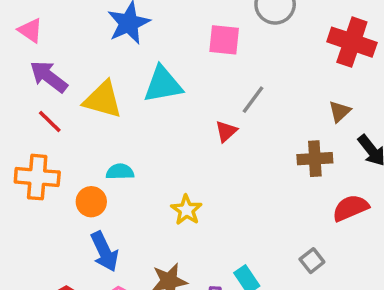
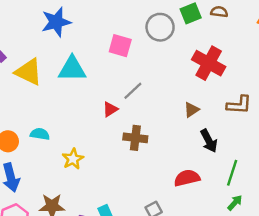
brown cross: (315, 159) -> (135, 138), moved
cyan semicircle: (120, 172) -> (40, 134), moved

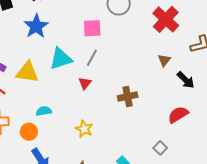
red cross: (209, 63) -> (166, 19), turned 32
gray line: (133, 91) -> (92, 58), moved
red triangle: (110, 109) -> (85, 83), moved
cyan semicircle: (40, 134) -> (44, 111), moved

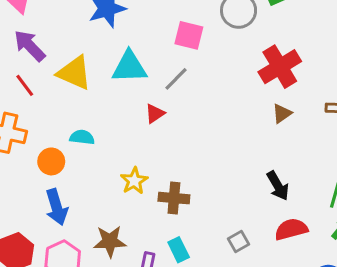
red cross: (166, 19) -> (280, 67), moved
black arrow: (186, 80) -> (278, 186), moved
brown cross: (128, 96) -> (174, 198), moved
red semicircle: (178, 115) -> (291, 229), moved

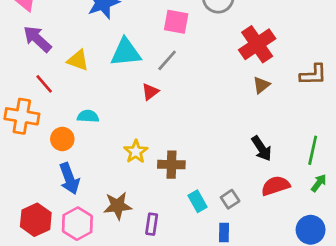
yellow triangle: (74, 73) -> (78, 60), size x0.7
red line: (25, 85) -> (44, 84), moved
cyan rectangle: (179, 250) -> (198, 201), moved

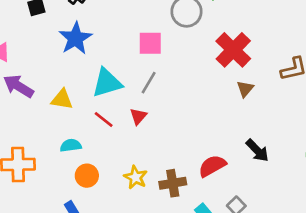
red line: (44, 84) -> (104, 120), moved
cyan semicircle: (88, 116) -> (71, 145), moved
orange circle: (62, 139) -> (87, 176), moved
red semicircle: (275, 186) -> (212, 166), moved

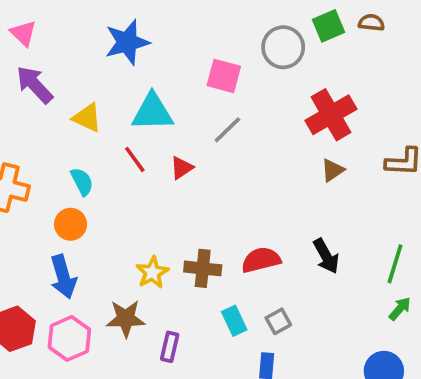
gray line: (149, 83) -> (227, 130), moved
cyan semicircle: (71, 145) -> (82, 182), turned 55
orange circle: (87, 176) -> (71, 224), moved
yellow star: (136, 177) -> (152, 272), moved

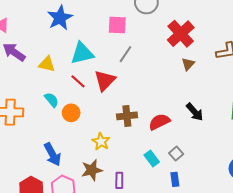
red triangle: (182, 168) -> (105, 80), size x1.6
orange circle: (71, 224) -> (71, 113), moved
brown cross: (203, 268) -> (127, 116), moved

